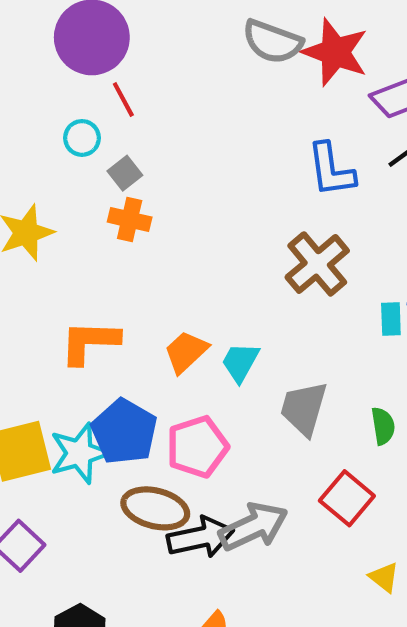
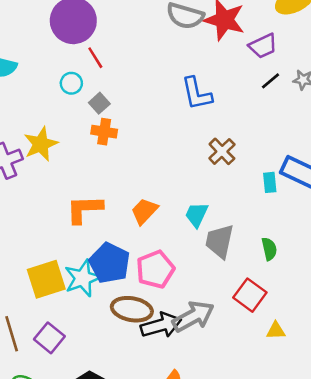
blue L-shape: (331, 170) -> (197, 94), moved
brown cross: (317, 264) -> (222, 151), size x0.7
cyan trapezoid: (240, 362) -> (197, 215), moved
yellow triangle: (384, 577) -> (276, 331), moved, turned -36

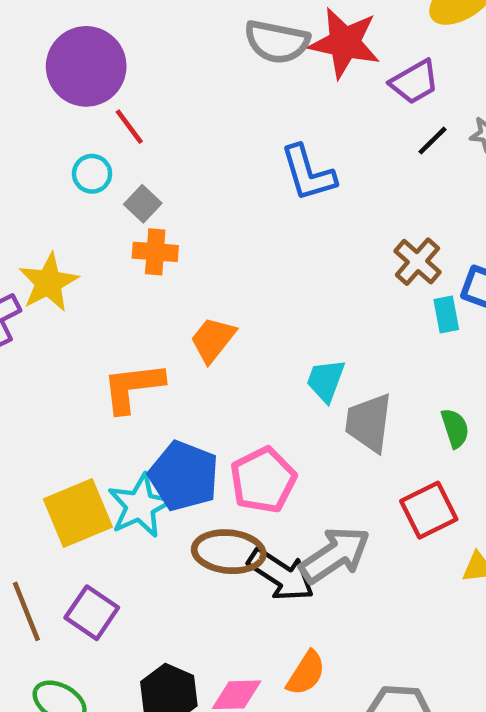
brown cross: (222, 151) -> (417, 262), moved
orange trapezoid: (144, 211) -> (213, 340), moved
red square: (250, 295) -> (429, 510), turned 32
black arrow: (161, 325) -> (281, 575), turned 54

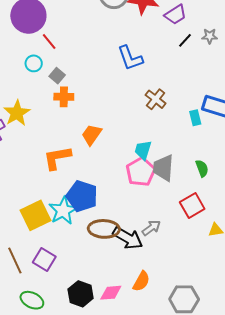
brown cross: (417, 262) -> (156, 99), moved
pink pentagon: (263, 480) -> (141, 172), moved
gray arrow: (335, 555) -> (151, 228), size x0.6

